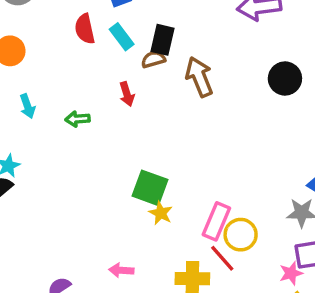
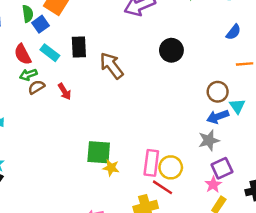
brown semicircle: (153, 59) -> (36, 87), moved
green arrow: (77, 119) -> (28, 75), moved

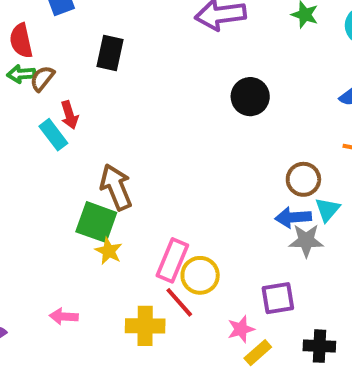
cyan rectangle: (50, 53) -> (53, 135), moved
brown arrow: (112, 66) -> (116, 187), moved
brown semicircle: (36, 87) -> (42, 78), moved, turned -35
gray star: (209, 140) -> (306, 240), moved
pink star: (213, 185) -> (241, 329), moved

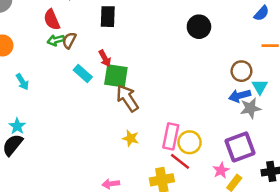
red arrow: (69, 115) -> (105, 58), moved
green square: (96, 222) -> (116, 76), moved
purple square: (278, 298) -> (240, 147), size x1.4

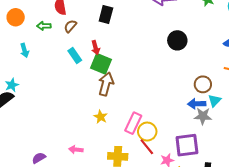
green arrow: (56, 40) -> (44, 26), moved
brown arrow: (127, 98) -> (106, 84), turned 35
red line: (180, 161) -> (147, 147), moved

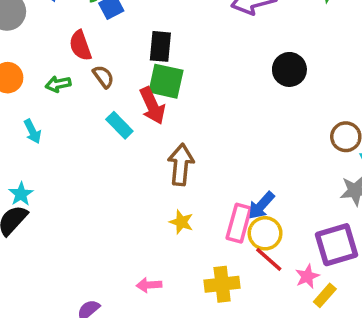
brown semicircle: (70, 26) -> (103, 77), turned 112
red arrow: (95, 48) -> (152, 106), size x1.5
green square: (101, 64) -> (166, 81), moved
blue arrow: (197, 104) -> (261, 205), moved, turned -36

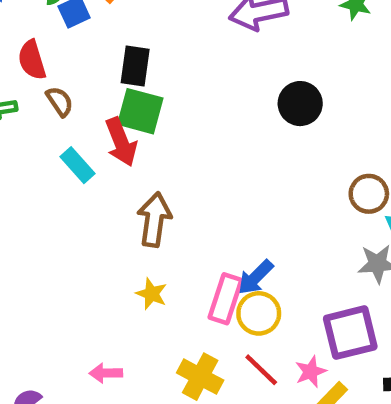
red line: (269, 259) -> (261, 370), moved
yellow cross: (222, 284) -> (200, 377), turned 32

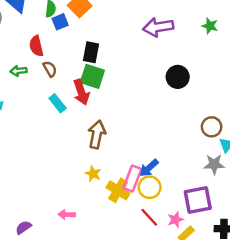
yellow cross: (200, 377) -> (118, 190), moved

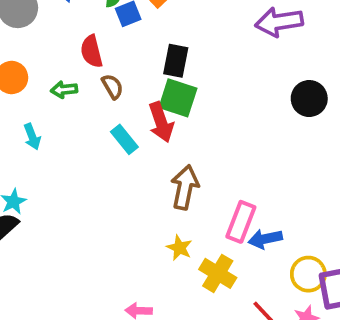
blue arrow: (149, 168) -> (265, 239), turned 30
pink rectangle: (132, 178) -> (241, 222), moved
yellow circle: (150, 187) -> (308, 274), moved

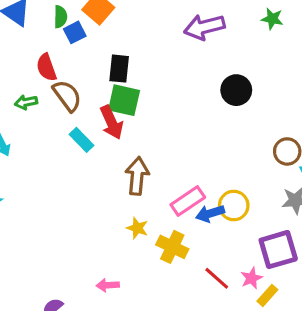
brown semicircle: (112, 87) -> (67, 96), size x1.5
pink rectangle: (241, 222) -> (188, 201), turned 40
yellow circle: (308, 274) -> (234, 205), moved

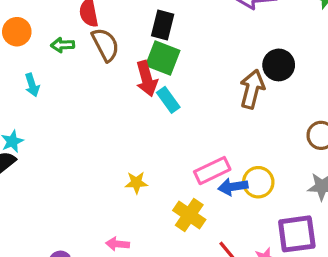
cyan rectangle: (82, 140) -> (168, 100), moved
brown arrow: (137, 176) -> (252, 89), moved
yellow star: (137, 228) -> (136, 183), moved, turned -30

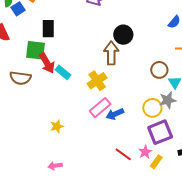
brown semicircle: (105, 45) -> (20, 78), moved, turned 140
green square: (163, 58) -> (35, 50), moved
yellow circle: (258, 182) -> (152, 108), moved
yellow cross: (189, 215) -> (97, 81), moved, turned 36

